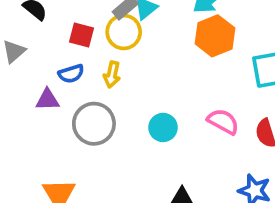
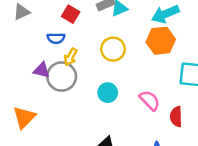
yellow circle: (124, 32) -> (113, 49), moved
yellow arrow: (112, 75) -> (71, 57), moved
purple triangle: (48, 100) -> (42, 70), moved

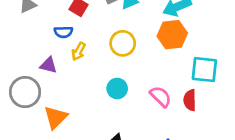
gray circle: (62, 77) -> (25, 92), moved
orange triangle: (24, 117) -> (56, 117), moved
red semicircle: (176, 117) -> (190, 100), moved

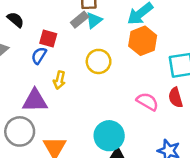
blue semicircle: (63, 32) -> (39, 56), moved, turned 138
purple triangle: (49, 65) -> (35, 101), size x1.5
cyan circle: (117, 89) -> (109, 136), moved, size x1.5

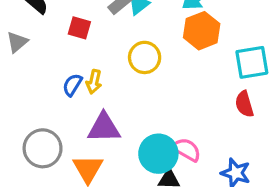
blue semicircle: (39, 56) -> (72, 85), moved
purple triangle: (35, 101) -> (104, 128), moved
pink semicircle: (147, 102) -> (187, 150), moved

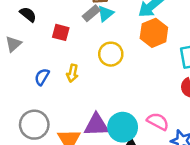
blue semicircle: (72, 85) -> (42, 77), moved
purple triangle: (104, 128) -> (96, 125), moved
pink semicircle: (187, 150) -> (158, 121), moved

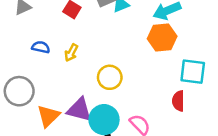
yellow circle: (111, 54) -> (110, 77), moved
blue semicircle: (42, 77) -> (41, 47), turned 54

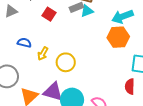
yellow arrow: (71, 53) -> (43, 54), moved
yellow circle: (110, 77) -> (66, 62), moved

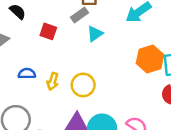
cyan triangle: (87, 11) -> (95, 34), moved
orange hexagon: (118, 37) -> (150, 59), moved

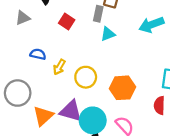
gray rectangle: (80, 15) -> (98, 14), turned -56
orange hexagon: (150, 59) -> (123, 88), moved

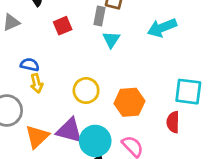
red square: (67, 21) -> (63, 26), turned 35
cyan triangle: (108, 34) -> (111, 40), turned -35
yellow arrow: (59, 67) -> (37, 83), moved, turned -42

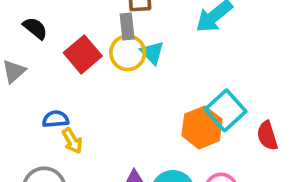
red square: (63, 26) -> (83, 54), size x1.4
yellow circle: (86, 91) -> (128, 53), moved
cyan square: (188, 92) -> (226, 110), moved, turned -32

